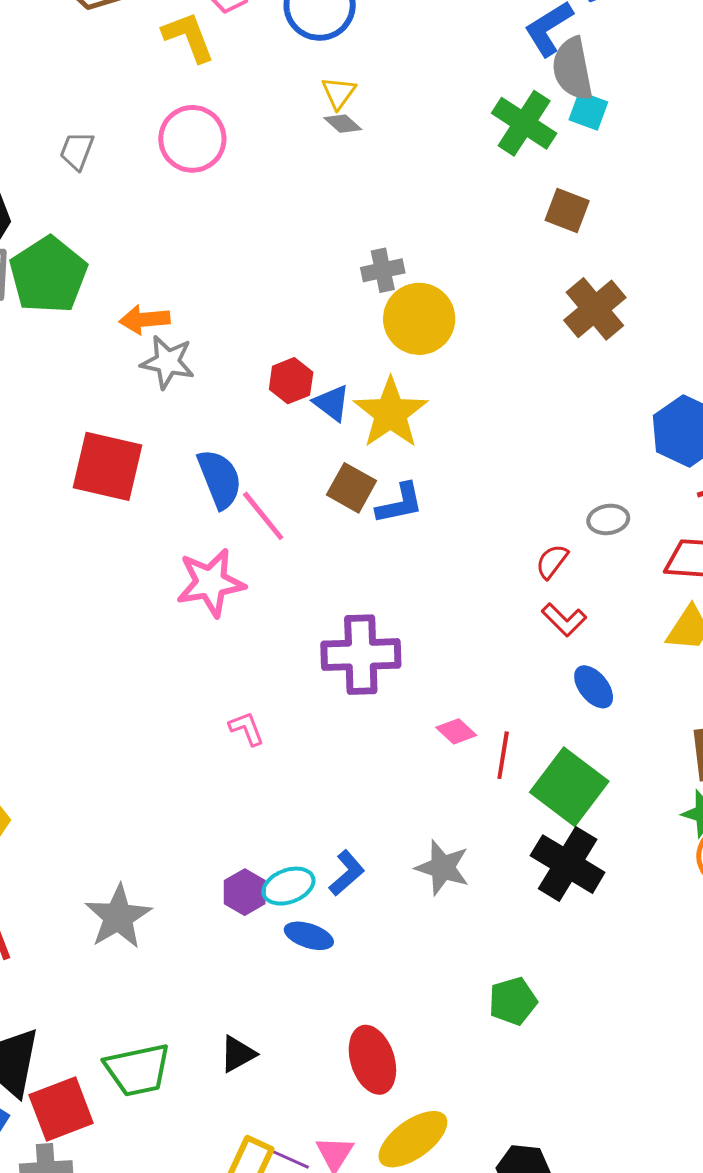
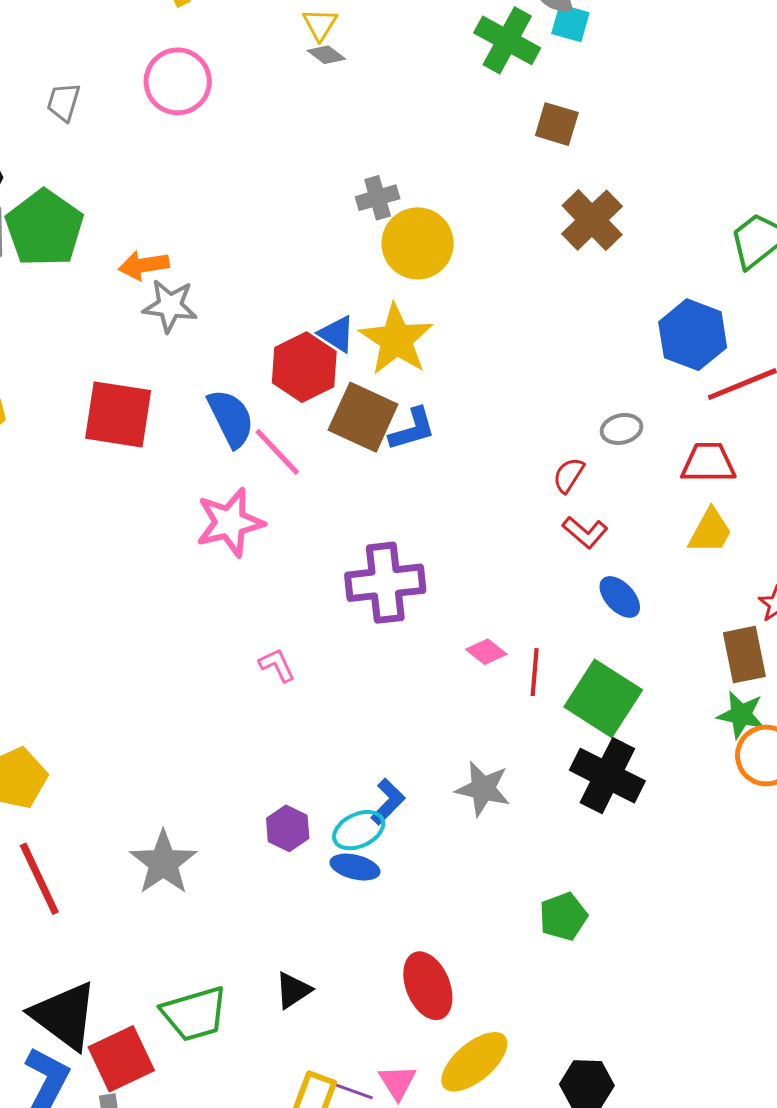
red hexagon: (291, 381) -> (304, 367), moved, size x1.5
brown square: (351, 488) -> (363, 417), size x1.4
cyan ellipse: (288, 886) -> (359, 830), moved

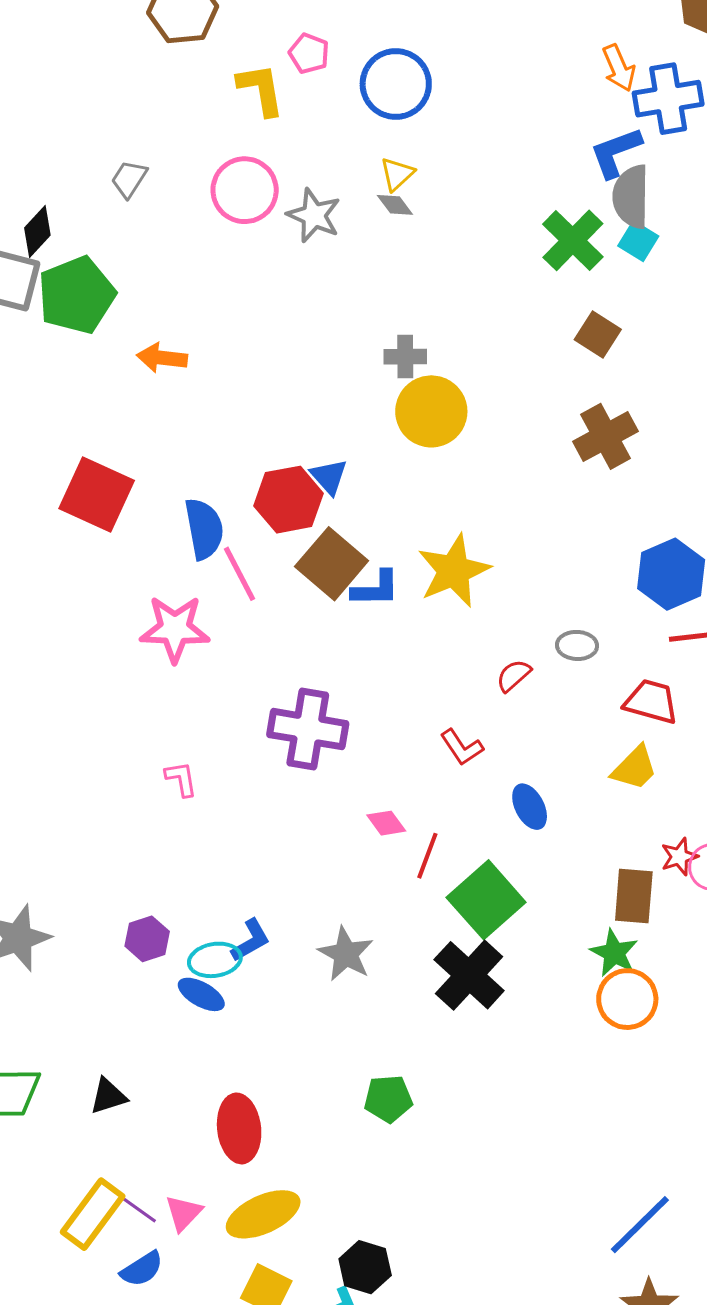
gray star: (170, 306) -> (314, 215), moved
yellow star: (396, 340) -> (454, 571), moved
red L-shape: (585, 532) -> (462, 747), moved

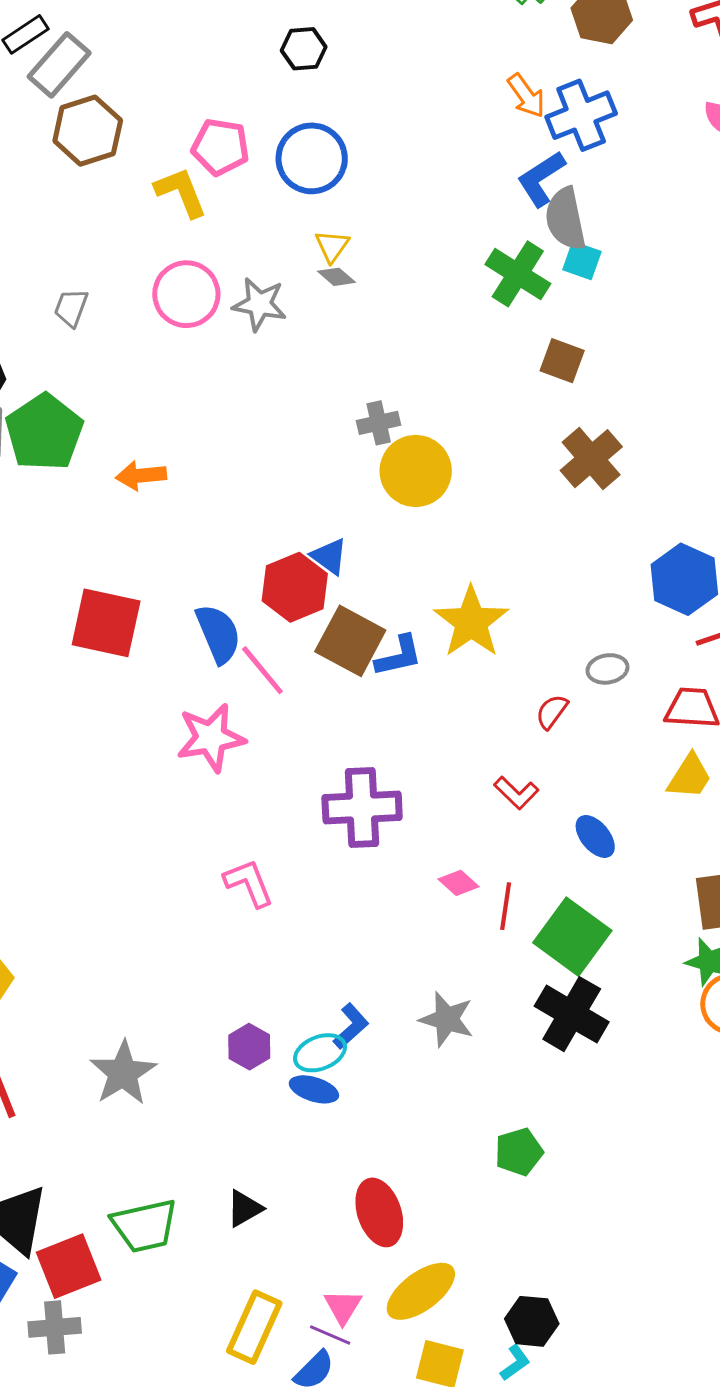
pink pentagon: (309, 53) -> (220, 147), size x1.4
pink L-shape: (181, 779) -> (249, 883), size x1.4
purple line: (138, 1209) -> (330, 1335), moved

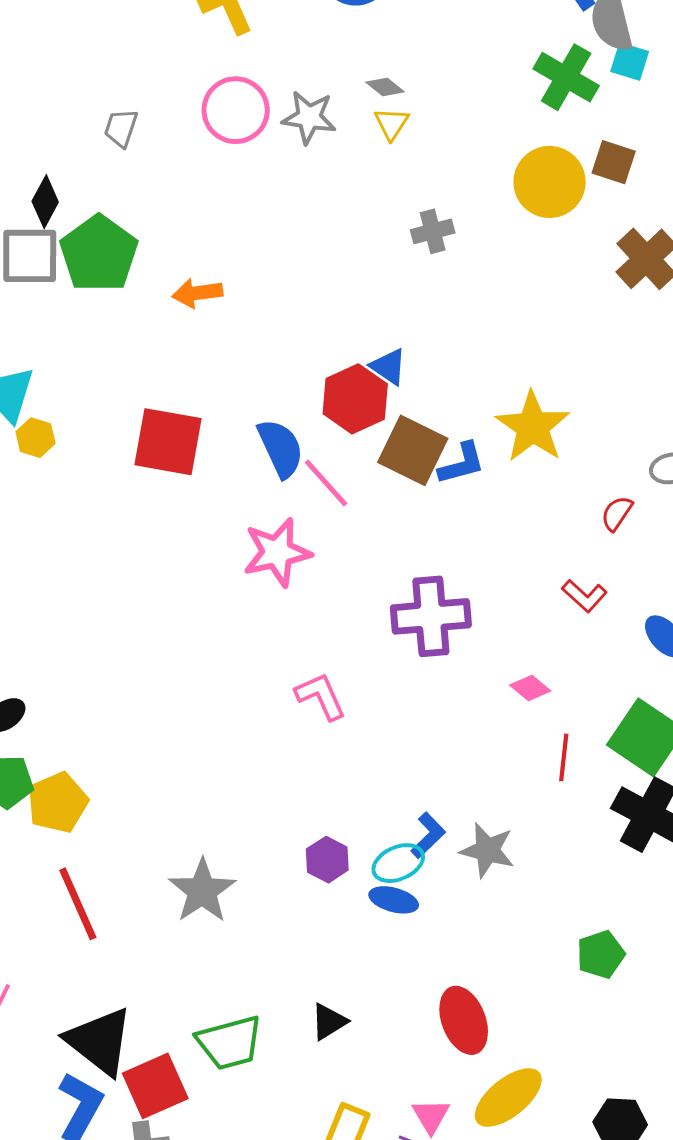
yellow triangle: (332, 246) -> (391, 124), moved
yellow circle: (416, 471) -> (550, 182), moved
red line: (506, 906) -> (564, 757), moved
gray star: (447, 1019) -> (487, 850), moved

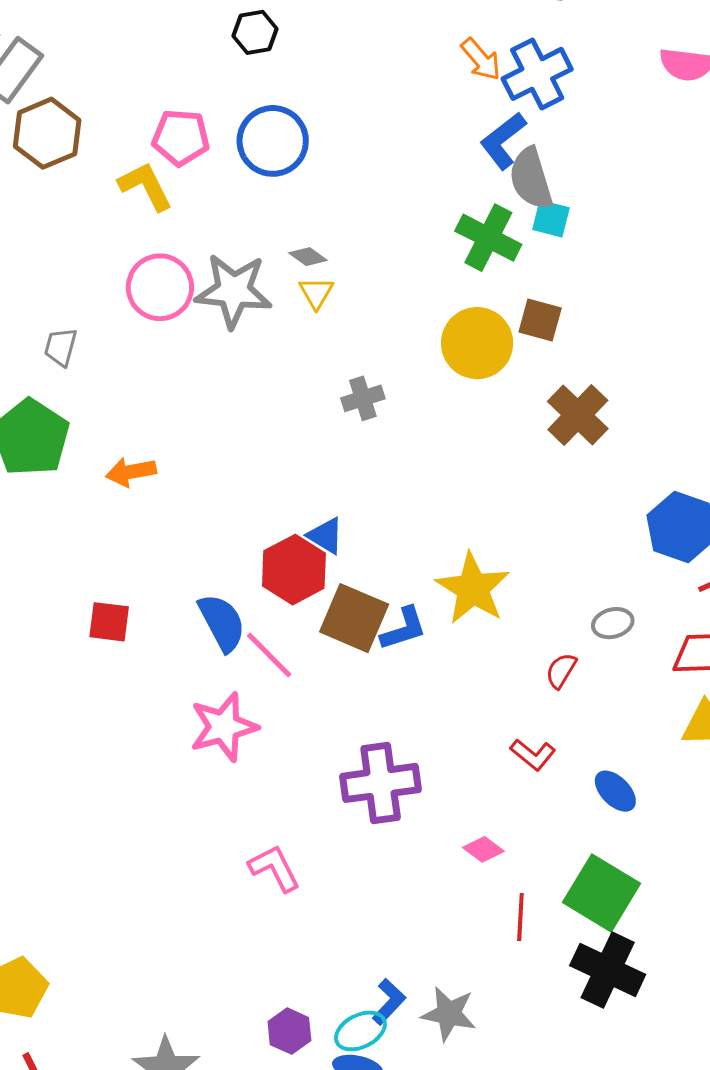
gray star: (309, 117) -> (234, 291), size x1.4
gray trapezoid: (121, 128) -> (61, 347), moved
red square: (168, 442) -> (109, 622), size x0.6

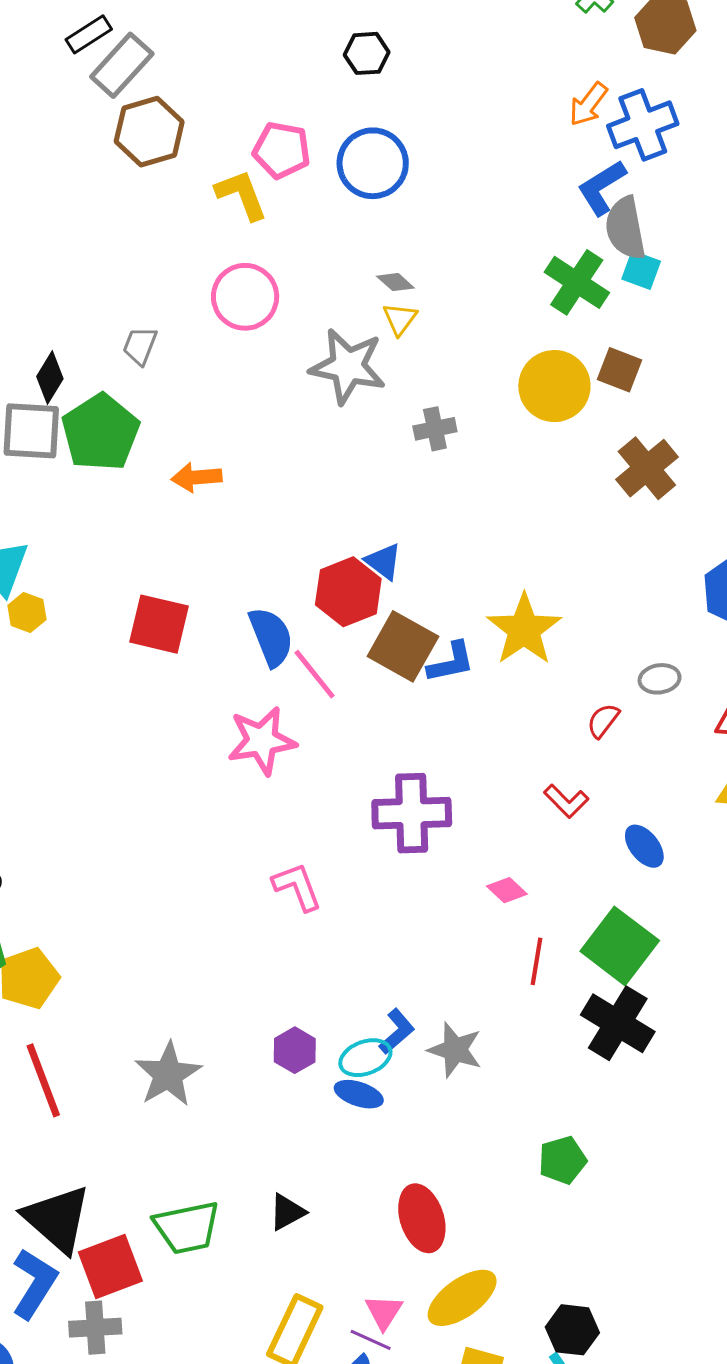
orange arrow: (481, 59) -> (588, 104), turned 72
gray star: (234, 291) -> (348, 366), moved
red square: (109, 622) -> (159, 624), size x1.4

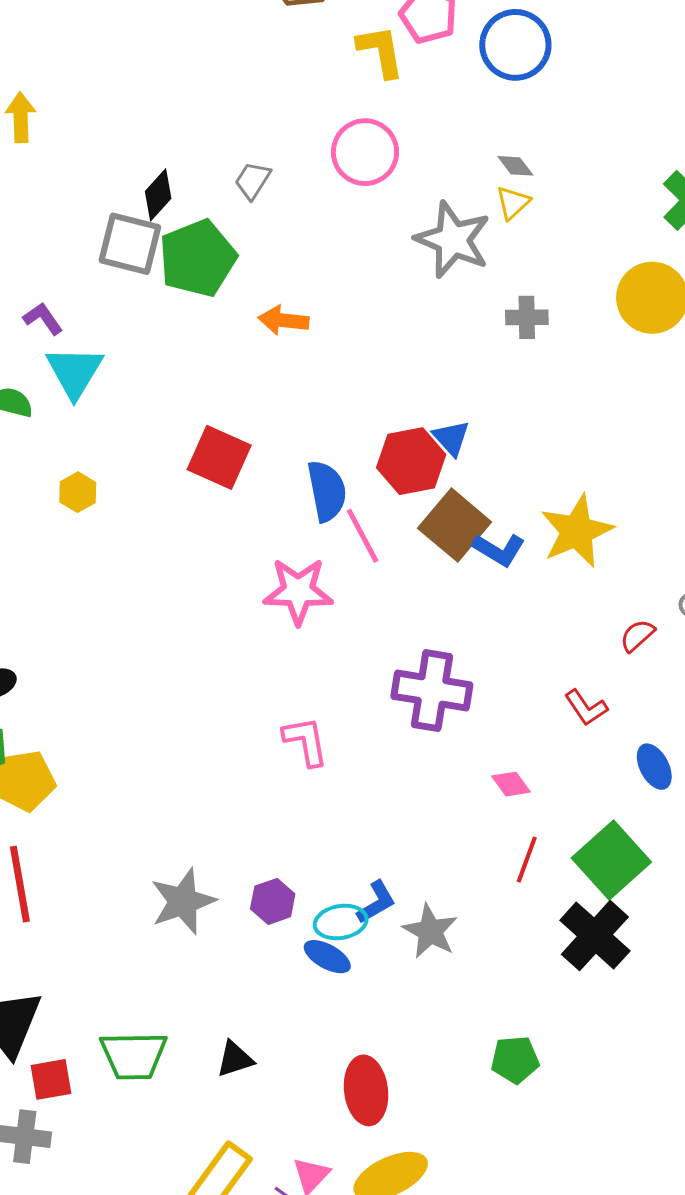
yellow hexagon: (27, 613) -> (78, 492), moved
blue L-shape: (451, 662) -> (499, 550), turned 32
gray star: (168, 1074) -> (183, 901), moved
red square: (110, 1267) -> (51, 1079), size x0.7

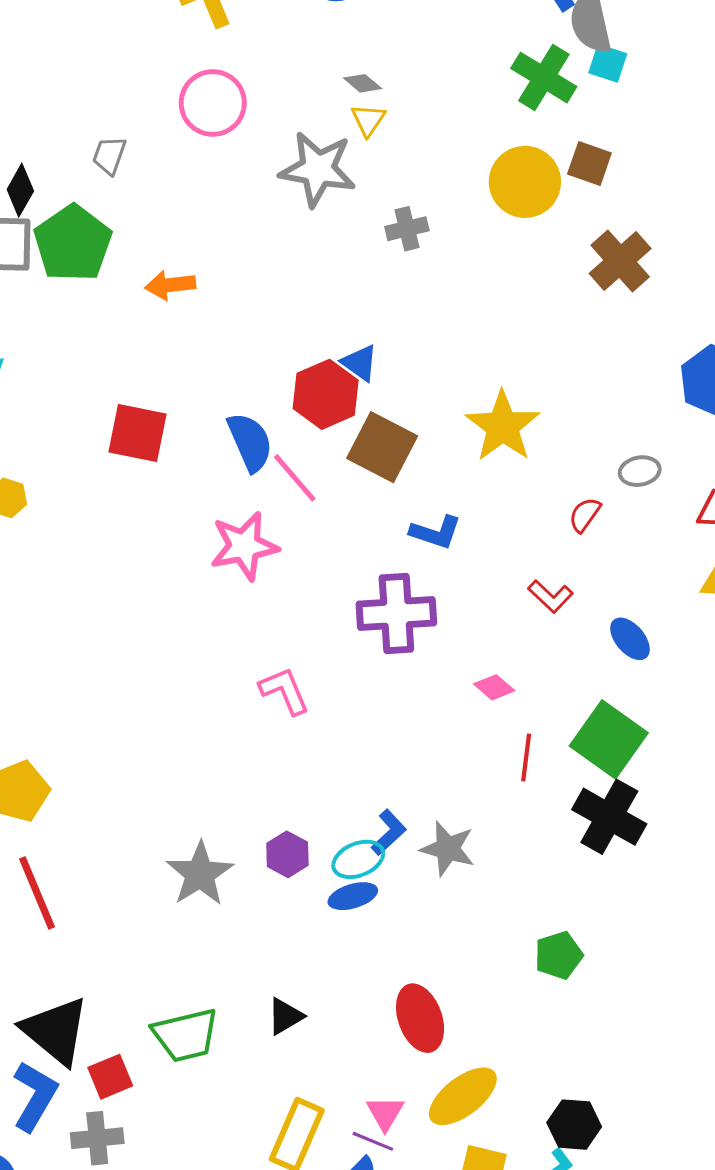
blue L-shape: (499, 550) -> (436, 532), moved
blue ellipse: (327, 957) -> (353, 896), turned -33

